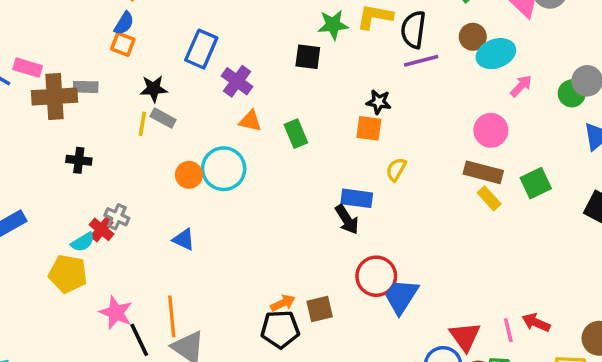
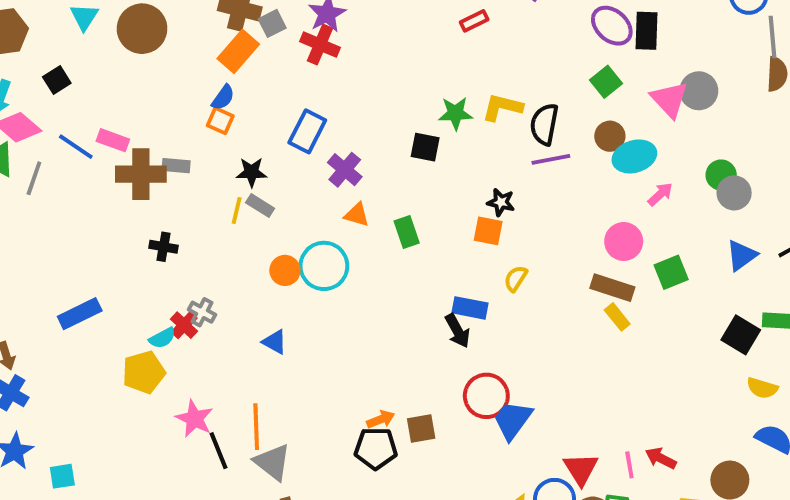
green circle: (572, 93) -> (721, 175), moved
green square: (536, 183) -> (671, 272), moved
yellow pentagon: (68, 274) -> (144, 372), turned -30

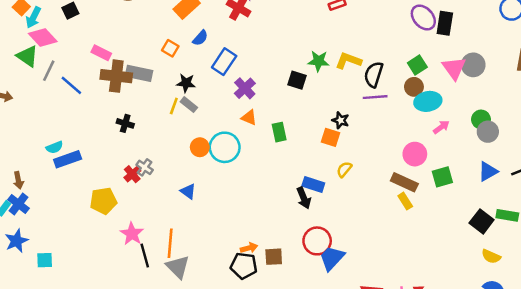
green square: (606, 82) -> (417, 65), moved
blue semicircle: (223, 97) -> (200, 38), moved
blue line: (76, 147) -> (71, 85), moved
gray rectangle: (176, 166) -> (139, 73), size x1.5
cyan semicircle: (162, 338) -> (54, 147), moved

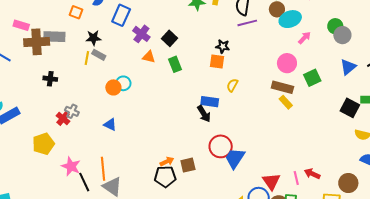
black square: (297, 80) -> (169, 38), moved, turned 35
cyan circle: (225, 147) -> (123, 83), moved, size x0.6

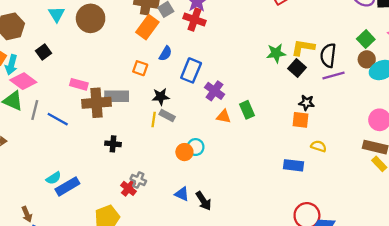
black square: (169, 38) -> (297, 68), moved
green rectangle: (175, 64) -> (247, 110), moved
yellow semicircle: (232, 85) -> (319, 146), turned 80
black arrow: (204, 114) -> (204, 201), moved

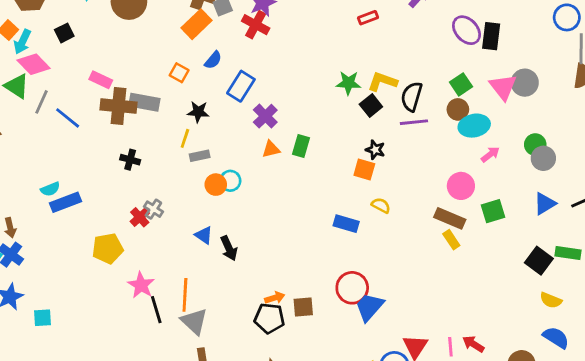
green rectangle: (247, 110) -> (301, 146), turned 30
gray rectangle: (167, 116) -> (200, 156), moved, turned -49
orange triangle: (224, 116) -> (271, 149), turned -35

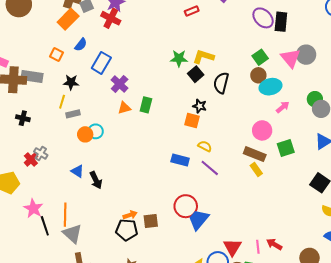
black semicircle: (412, 97) -> (221, 83), moved
purple line: (414, 122) -> (210, 168), moved, turned 48

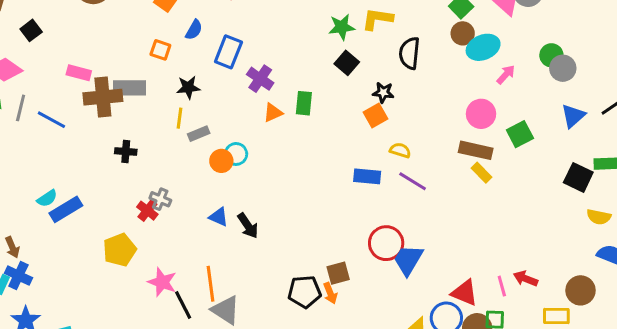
black square: (196, 74) -> (347, 63), moved
orange square: (192, 121) -> (376, 116), turned -35
orange arrow: (130, 215) -> (330, 293), moved, turned 96
red triangle: (232, 247) -> (464, 293), turned -30

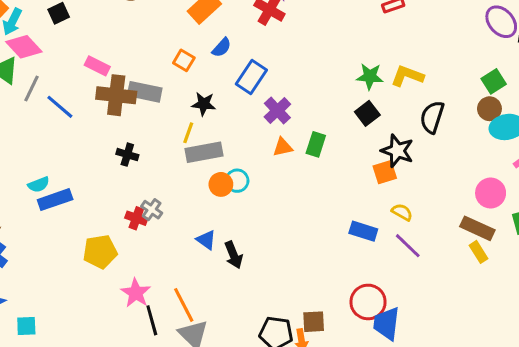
black star: (383, 92) -> (397, 151), size x1.5
gray rectangle: (199, 134) -> (204, 152), size x1.6
red cross: (147, 211) -> (136, 218), turned -30
blue trapezoid: (408, 260) -> (387, 323), turned -36
orange line: (211, 284) -> (184, 305), turned -32

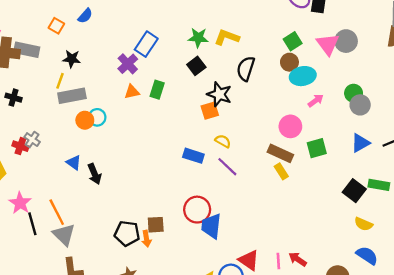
blue rectangle: (251, 77) -> (146, 44), moved

